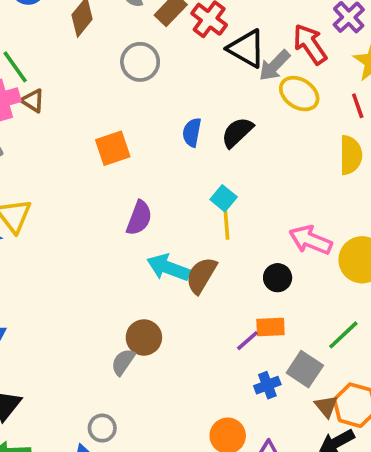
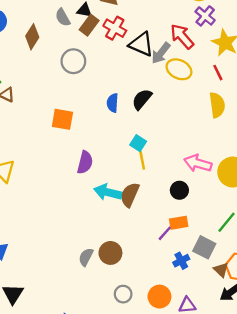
orange square: (113, 148) -> (62, 119), turned 35
brown circle: (144, 337) -> (110, 253), moved
gray circle: (102, 428) -> (123, 294), moved

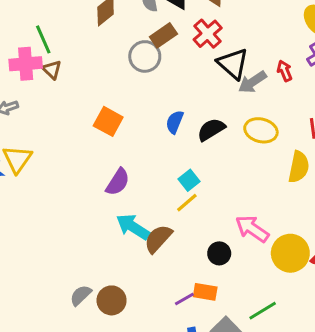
brown rectangle: (89, 25) -> (163, 35), moved
red arrow: (182, 36) -> (285, 71), size x0.6
yellow ellipse: (179, 69) -> (261, 130), moved, turned -30
yellow line: (142, 160) -> (187, 203), turned 42

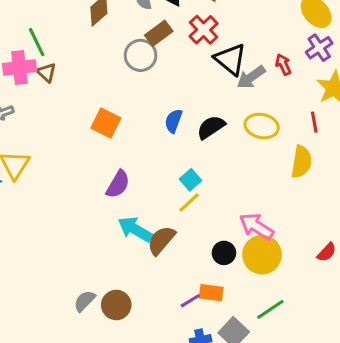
yellow circle: (290, 253) -> (262, 255), moved

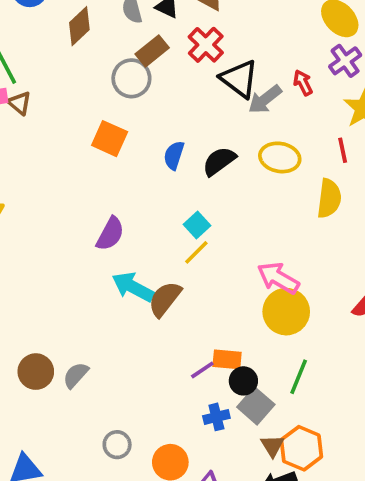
orange square: (106, 123) -> (110, 139), moved
black circle: (224, 253) -> (243, 381), moved
brown circle: (116, 305) -> (36, 372), moved
green line: (270, 309) -> (299, 377), turned -32

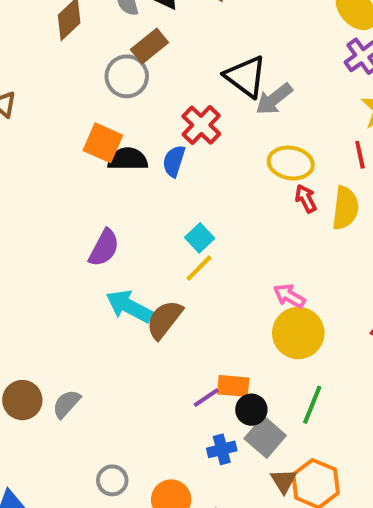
red cross: (206, 45) -> (201, 125), moved
red arrow: (303, 83) -> (306, 199), moved
black semicircle: (219, 161) -> (128, 159), moved, turned 36
pink arrow: (278, 278) -> (289, 296), size x0.7

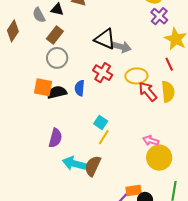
gray circle: (127, 76) -> (57, 58), moved
gray arrow: (274, 99) -> (121, 47), turned -114
red cross: (201, 125) -> (103, 73), moved
red arrow: (306, 199) -> (148, 91), size x1.5

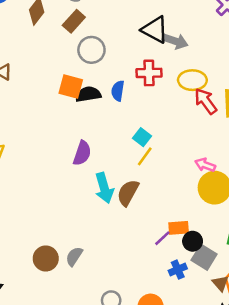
brown rectangle: (55, 35) -> (74, 21), moved
red cross: (103, 73) -> (149, 73), turned -36
cyan arrow: (74, 164) -> (104, 188), turned -125

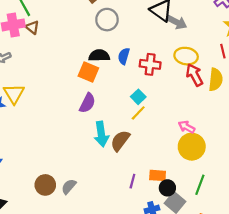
red cross: (149, 73) -> (150, 64), moved
orange square: (71, 86) -> (88, 72), moved
purple line: (162, 238) -> (132, 181), moved, turned -40

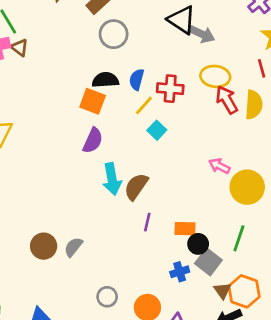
yellow line: (138, 113) -> (144, 105), moved
yellow circle: (192, 147) -> (247, 187), moved
purple line: (132, 181) -> (147, 222), moved

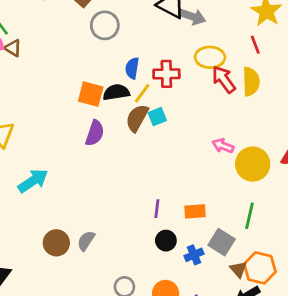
black semicircle: (105, 80) -> (116, 92), moved
cyan square: (157, 130) -> (157, 117), turned 30
cyan arrow: (112, 179) -> (33, 181), moved, turned -108
brown semicircle: (136, 187) -> (137, 118), moved
black circle: (198, 244) -> (166, 241), moved

